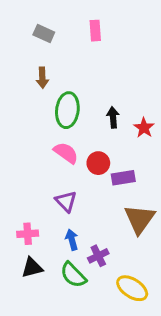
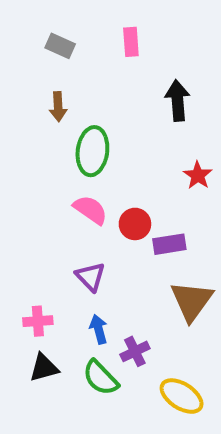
black arrow: (113, 117) -> (177, 101), moved, size x1.4

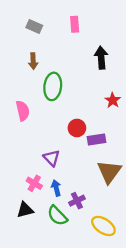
pink semicircle: (90, 210) -> (23, 111), moved, turned 42
pink cross: (38, 321) -> (34, 183), moved, turned 35

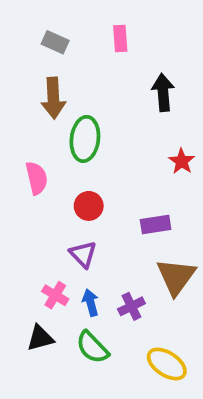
brown arrow: (33, 61) -> (53, 98), size x1.5
red circle: (77, 128) -> (89, 206), moved
purple cross: (77, 201) -> (131, 306), moved

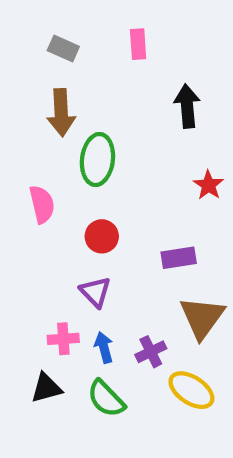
pink cross: (55, 295) -> (63, 339), turned -35
yellow ellipse: (167, 364) -> (191, 390), moved

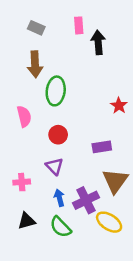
black arrow: (187, 106) -> (98, 42), moved
pink cross: (63, 339) -> (22, 182), moved
purple cross: (151, 352) -> (86, 200), size x1.5

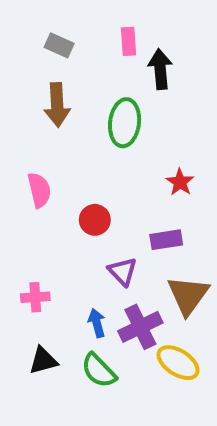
green ellipse: (56, 91) -> (125, 123), moved
red star: (119, 106) -> (180, 182), moved
purple triangle: (54, 166) -> (123, 271), moved

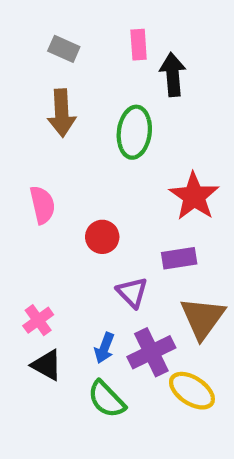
red star: (180, 182) -> (194, 196), size x1.6
pink cross: (35, 297) -> (38, 320), turned -32
blue arrow: (97, 323) -> (104, 348), turned -144
black triangle: (43, 361) -> (47, 365), moved, turned 44

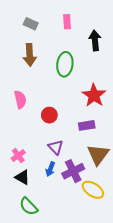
black arrow: (173, 75) -> (95, 40), moved
purple triangle: (132, 292) -> (56, 147), moved
green semicircle: (107, 399) -> (29, 206), moved

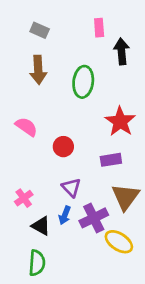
pink rectangle: (67, 22) -> (99, 28), moved
pink semicircle: (20, 100) -> (26, 127), turned -42
black triangle: (22, 177) -> (41, 226), moved
green semicircle: (29, 206) -> (37, 263), turned -132

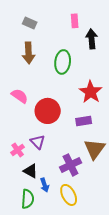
red circle: (63, 147) -> (48, 111), size x1.6
purple triangle: (71, 188) -> (38, 142), moved
blue arrow: (65, 215) -> (45, 185), moved, turned -40
yellow ellipse: (119, 242) -> (69, 195), moved, turned 30

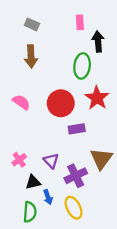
green ellipse: (63, 62) -> (82, 66), moved
red circle: (48, 111) -> (61, 103), moved
purple rectangle: (84, 121) -> (77, 129), moved
purple triangle: (38, 142) -> (51, 161), moved
black triangle: (31, 171) -> (33, 182), turned -42

